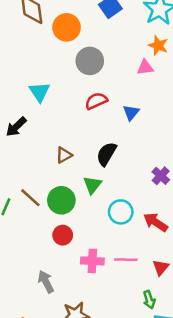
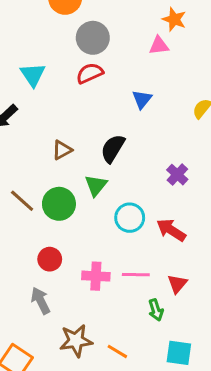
red semicircle: (96, 101) -> (90, 73), moved
red circle: (63, 235) -> (50, 259), moved
green arrow: (149, 300) -> (156, 310), moved

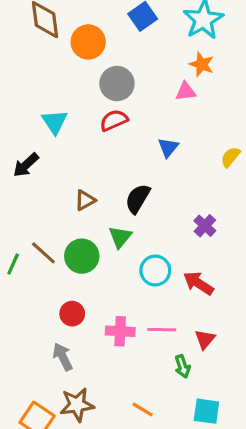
brown star: (76, 341) -> (77, 405), moved

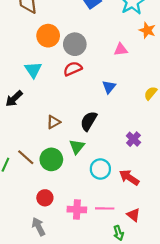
orange circle: (88, 42) -> (48, 36), moved
orange star: (202, 64) -> (147, 30), moved
red triangle: (205, 339) -> (133, 215), turned -32

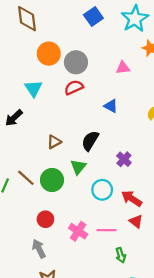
blue triangle: (109, 87) -> (111, 106), turned -40
purple cross: (133, 139) -> (124, 159), moved
pink cross: (77, 210) -> (78, 231), turned 30
red triangle: (133, 215) -> (136, 221), moved

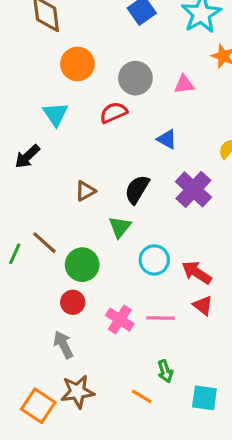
gray circle: (76, 62) -> (135, 78), moved
purple cross: (124, 159) -> (193, 189), moved, size x1.6
green circle: (52, 180) -> (82, 265), moved
green arrow: (121, 255) -> (165, 371), moved

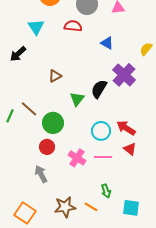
red semicircle: (114, 113) -> (73, 26), turned 30
black semicircle: (137, 189) -> (99, 89), moved
cyan circle: (154, 260) -> (101, 131), moved
brown star: (77, 392) -> (65, 207), moved

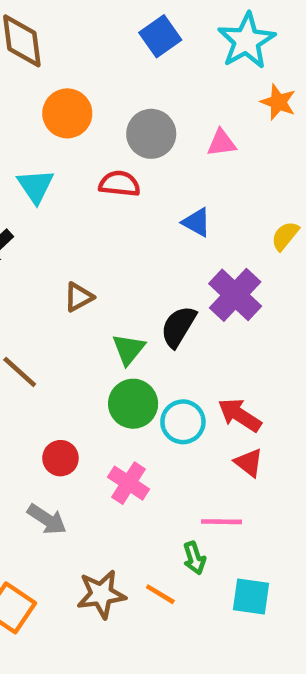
green circle: (53, 123) -> (133, 404), moved
pink line: (103, 157) -> (222, 522), moved
gray arrow: (41, 174) -> (47, 519), turned 150

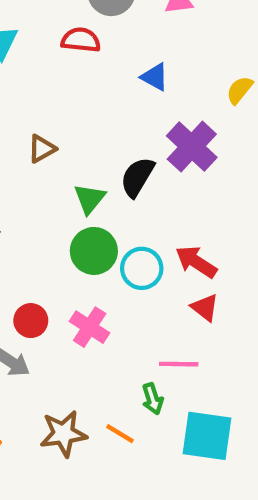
red circle: (60, 458) -> (31, 321), moved
cyan square: (251, 596) -> (207, 436), size x1.4

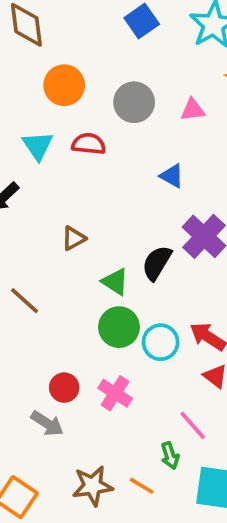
red semicircle: (81, 40) -> (89, 144), moved
green triangle: (90, 199) -> (115, 282), turned -36
pink line: (179, 364) -> (193, 425), turned 48

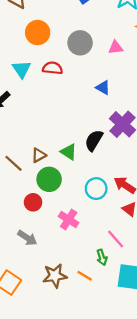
brown triangle: (74, 238) -> (39, 155), moved
green circle: (119, 327) -> (49, 179), moved
red circle: (64, 388) -> (33, 202), moved

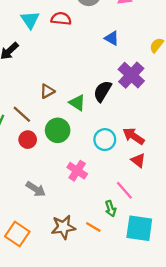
brown triangle: (39, 155) -> (47, 91), moved
red circle: (33, 202) -> (28, 140), moved

